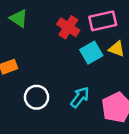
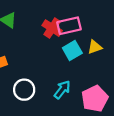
pink rectangle: (103, 21) -> (69, 26), moved
yellow triangle: (117, 49) -> (95, 47), turned -40

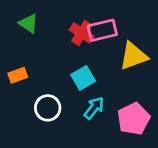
yellow triangle: (95, 47) -> (134, 56), size x1.6
cyan square: (72, 50) -> (83, 78), moved

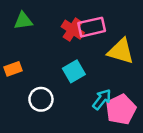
green triangle: (29, 23) -> (23, 21), turned -42
yellow triangle: (134, 56) -> (121, 51), turned 36
cyan arrow: (94, 108) -> (102, 99), moved

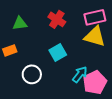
green triangle: (23, 21) -> (20, 23), moved
pink rectangle: (92, 27) -> (95, 17), moved

